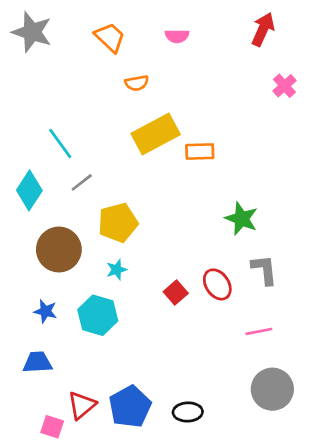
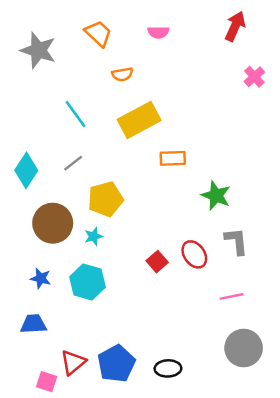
gray star: (32, 32) -> (38, 50), moved
cyan line: (60, 143) -> (75, 114), moved
orange rectangle: (200, 152) -> (173, 158), moved
cyan star: (117, 270) -> (94, 236), moved

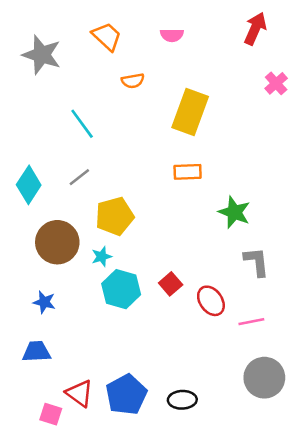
yellow rectangle: (139, 120) -> (190, 112), moved, turned -42
red ellipse: (194, 254) -> (211, 301), moved
cyan hexagon: (88, 282) -> (121, 289), moved
red triangle: (73, 362) -> (79, 393), turned -44

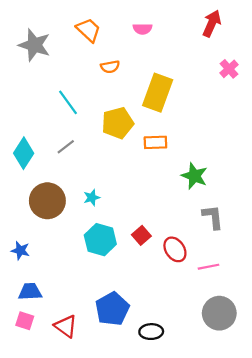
yellow pentagon: (115, 216) -> (118, 123), moved
cyan star: (102, 257) -> (92, 198), moved
blue star: (44, 302) -> (20, 250), moved
blue pentagon: (126, 395) -> (112, 309), moved
pink square: (51, 414) -> (25, 321), moved

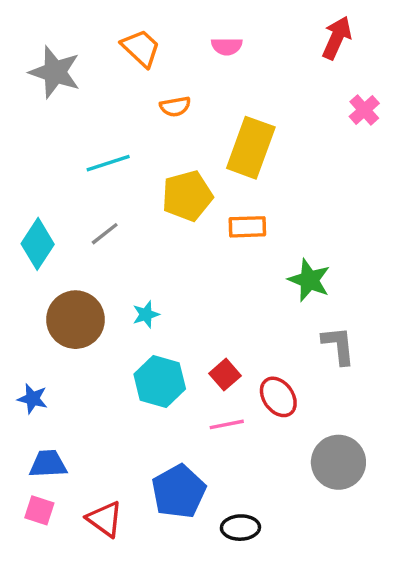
cyan line: (68, 102) -> (108, 163), turned -72
pink line: (208, 267) -> (227, 424), moved
gray circle: (219, 313) -> (338, 462), moved

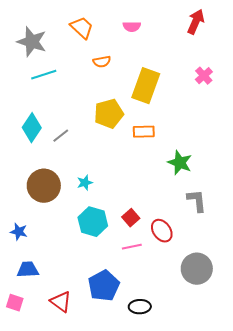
pink cross: (364, 110) -> (204, 76), moved
cyan line: (108, 163) -> (44, 75), moved
cyan diamond: (38, 244) -> (32, 128), moved
pink square: (39, 510) -> (15, 303), moved

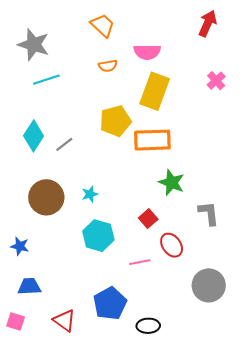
pink semicircle: (132, 27) -> (147, 52), moved, size x1.4
orange trapezoid: (82, 28) -> (103, 25), moved
orange rectangle: (144, 132) -> (152, 140), size x1.6
green star: (180, 163) -> (172, 183), moved
red square: (131, 218) -> (148, 219), moved

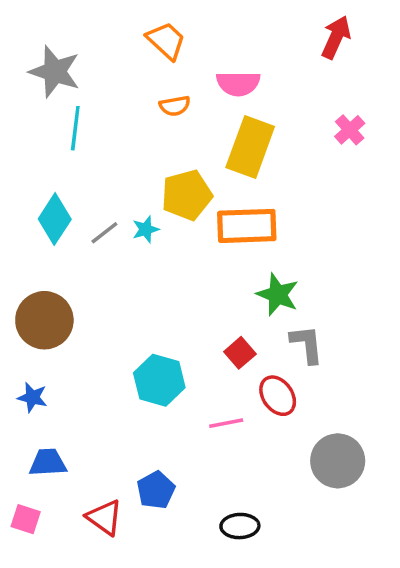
cyan line: (46, 80) -> (75, 128), turned -65
cyan star: (90, 194) -> (146, 229), moved
brown circle: (46, 197) -> (44, 320), moved
gray L-shape: (209, 213) -> (307, 344), moved
blue pentagon: (110, 303) -> (156, 490), moved, size x0.7

